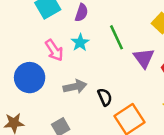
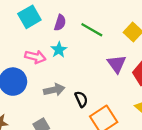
green line: (117, 37) -> (92, 30), moved, turned -35
pink arrow: (54, 50) -> (35, 57), turned -42

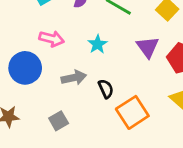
cyan star: (59, 50) -> (98, 44), moved

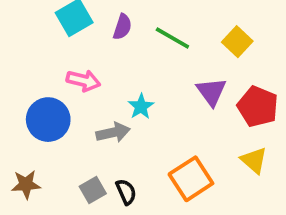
cyan star: (98, 44) -> (141, 107), moved
black semicircle: (106, 89) -> (126, 192), moved

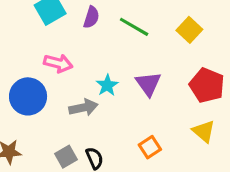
purple triangle: (211, 92) -> (148, 84), moved
orange square: (191, 179) -> (150, 147), size x0.6

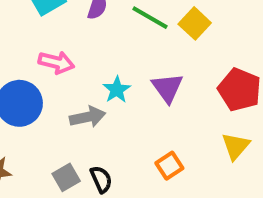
yellow square: (189, 30) -> (195, 23), moved
yellow triangle: (204, 131) -> (236, 146), turned 30

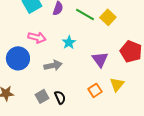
purple triangle: (167, 88) -> (100, 59), moved
cyan star: (117, 90) -> (69, 42), moved
yellow triangle: (236, 146) -> (117, 84), moved

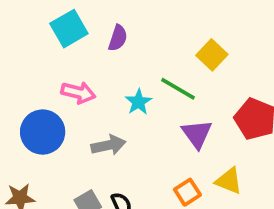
green line: (85, 14) -> (178, 89), moved
yellow triangle: (117, 84) -> (229, 181), turned -49

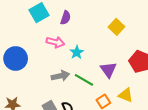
green line: (178, 89) -> (84, 80), moved
pink arrow: (78, 93) -> (55, 42), moved
blue circle: (43, 132) -> (16, 58), moved

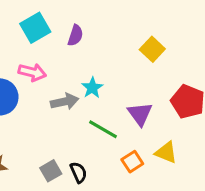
pink arrow: (55, 42) -> (32, 72), moved
gray arrow: (60, 76) -> (65, 102), moved

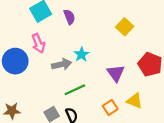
purple semicircle: (75, 35) -> (69, 17), turned -40
pink arrow: (32, 72) -> (38, 43), turned 54
green line: (103, 129) -> (75, 90), moved, turned -55

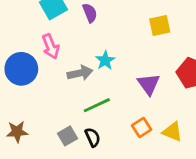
yellow square: (125, 27) -> (160, 25), turned 35
yellow triangle: (135, 101) -> (172, 132), moved

